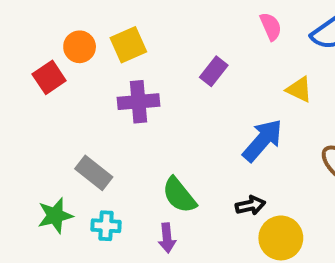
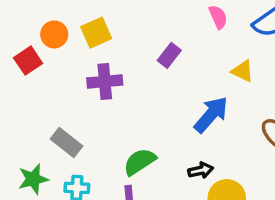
green semicircle: (179, 195) -> (140, 162), turned 96

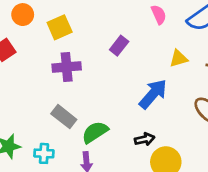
orange circle: (54, 34) -> (23, 15), moved
yellow triangle: (242, 71) -> (179, 58), turned -42
gray rectangle: (66, 143) -> (64, 117), moved

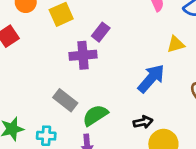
purple rectangle: (119, 46) -> (101, 32), moved
purple cross: (67, 67) -> (83, 55), moved

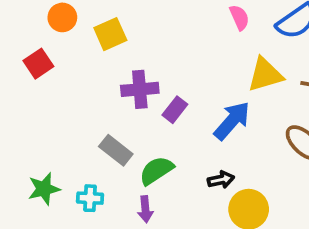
purple rectangle: (101, 32) -> (175, 110), moved
yellow triangle: (176, 44) -> (265, 75), size x1.5

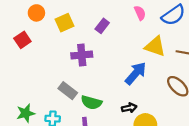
yellow triangle: (265, 75) -> (155, 46), turned 35
purple rectangle: (175, 110) -> (102, 26), moved
green semicircle: (156, 170) -> (91, 102), turned -132

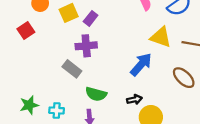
purple rectangle: (102, 26) -> (91, 18), moved
gray rectangle: (68, 91) -> (72, 69), moved

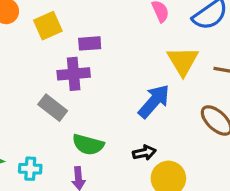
purple rectangle: (91, 18) -> (90, 43), moved, turned 48
yellow triangle: (161, 37) -> (183, 61), turned 40

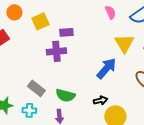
gray rectangle: (53, 108) -> (36, 88), moved

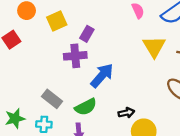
purple rectangle: (66, 32) -> (87, 34), turned -56
blue arrow: (106, 68) -> (102, 76), moved
green semicircle: (65, 95) -> (86, 107), turned -42

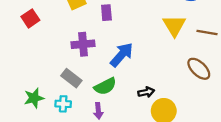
purple rectangle: (87, 34) -> (106, 13), turned -35
purple cross: (75, 56) -> (83, 44), moved

